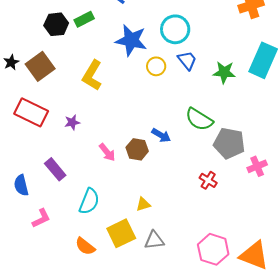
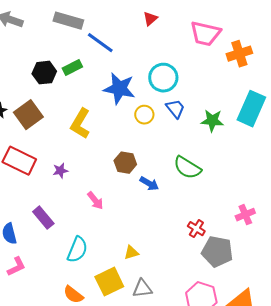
gray pentagon: (229, 143) -> (217, 252), moved
brown hexagon: (137, 149) -> (125, 163), moved
pink L-shape: (41, 218) -> (16, 267), moved

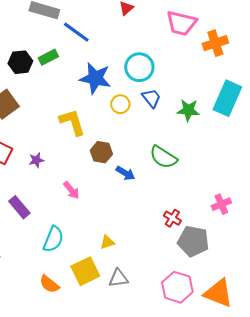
yellow L-shape: (80, 124) -> (72, 122), moved, turned 132

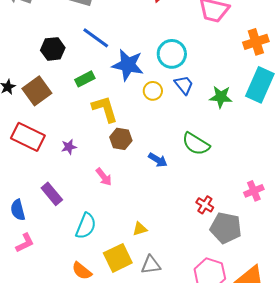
blue line: (76, 32) -> (96, 38), moved
orange cross: (215, 43) -> (256, 42), moved
green rectangle: (48, 57) -> (85, 79), moved
brown hexagon: (101, 152) -> (121, 139), moved

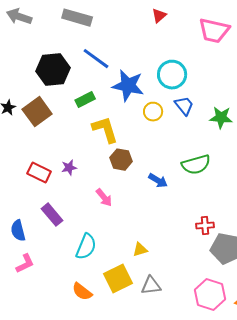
black hexagon: (53, 49) -> (53, 70), size x1.4
red rectangle: (28, 137) -> (39, 173), moved, size x0.7
green semicircle: (196, 144) -> (196, 165), turned -48
red cross: (205, 205) -> (205, 226), turned -36

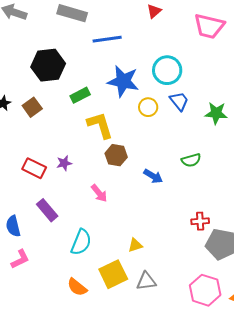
blue line: (96, 59) -> (107, 39), moved, turned -44
brown square: (37, 112) -> (32, 107), size x0.7
green semicircle: (196, 165) -> (191, 160), size x0.7

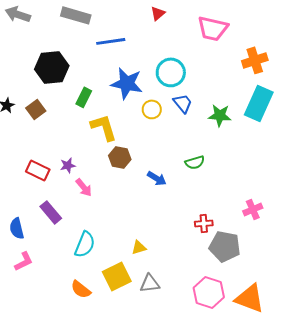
green rectangle: (80, 95) -> (84, 97), turned -36
pink arrow: (99, 193) -> (84, 187), moved

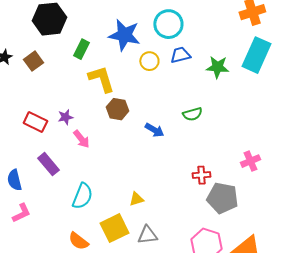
blue trapezoid: (183, 103) -> (180, 55), turned -65

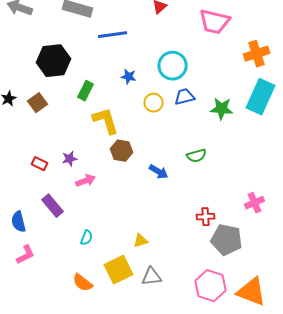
blue star: (124, 35) -> (129, 77), size x0.5
red rectangle: (35, 122) -> (40, 164), size x0.7
pink arrow: (81, 139) -> (86, 181), turned -72
cyan semicircle: (82, 196) -> (87, 238), size x0.6

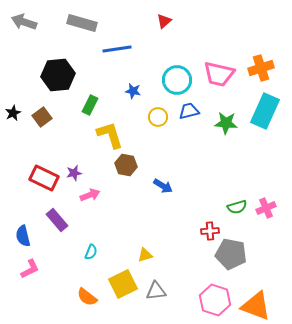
pink trapezoid: (215, 22) -> (219, 74), moved
green semicircle: (197, 156) -> (237, 207), moved
red rectangle: (40, 164) -> (44, 178), size x1.8
pink cross: (255, 203) -> (266, 208), moved

